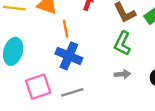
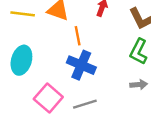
pink square: (38, 87) -> (48, 98), turned -30

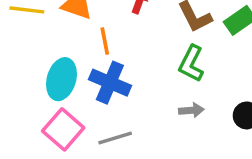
cyan ellipse: (21, 60) -> (61, 79), moved

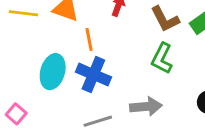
gray arrow: (191, 110) -> (146, 107), moved, size x1.5
pink square: (63, 129) -> (16, 114), moved, size x0.6

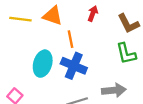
green L-shape: (162, 58) -> (126, 54), turned -40

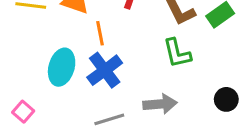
blue cross: (74, 66) -> (105, 70), turned 30

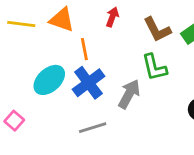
cyan ellipse: (62, 67) -> (49, 80), turned 32
gray arrow: (160, 104) -> (129, 94), moved, turned -56

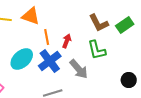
red arrow: (112, 17) -> (67, 41), moved
gray arrow: (129, 94) -> (79, 69), turned 110

